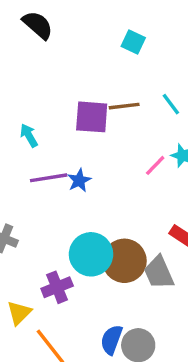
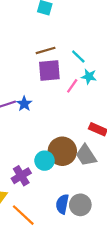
cyan line: (171, 104) -> (78, 57), moved
purple square: (92, 117) -> (49, 71), moved
cyan circle: (91, 254) -> (45, 161), moved, size x0.7

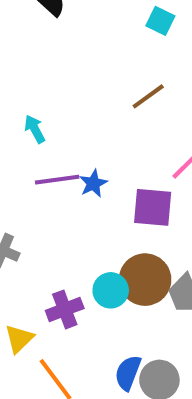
brown line: (46, 50) -> (148, 96), turned -30
purple square: (49, 71) -> (153, 207), moved

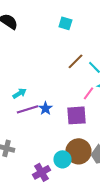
brown line: (148, 96) -> (75, 61), moved
cyan arrow: (35, 129) -> (19, 93), moved, turned 96

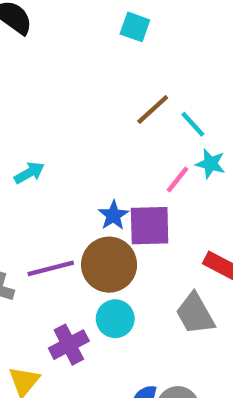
blue star: (45, 108) -> (113, 215), moved
purple line: (27, 109) -> (51, 268), moved
brown circle: (78, 151) -> (109, 265), moved

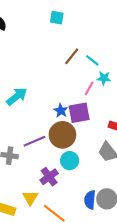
cyan arrow: (29, 173) -> (17, 96), size x1.5

